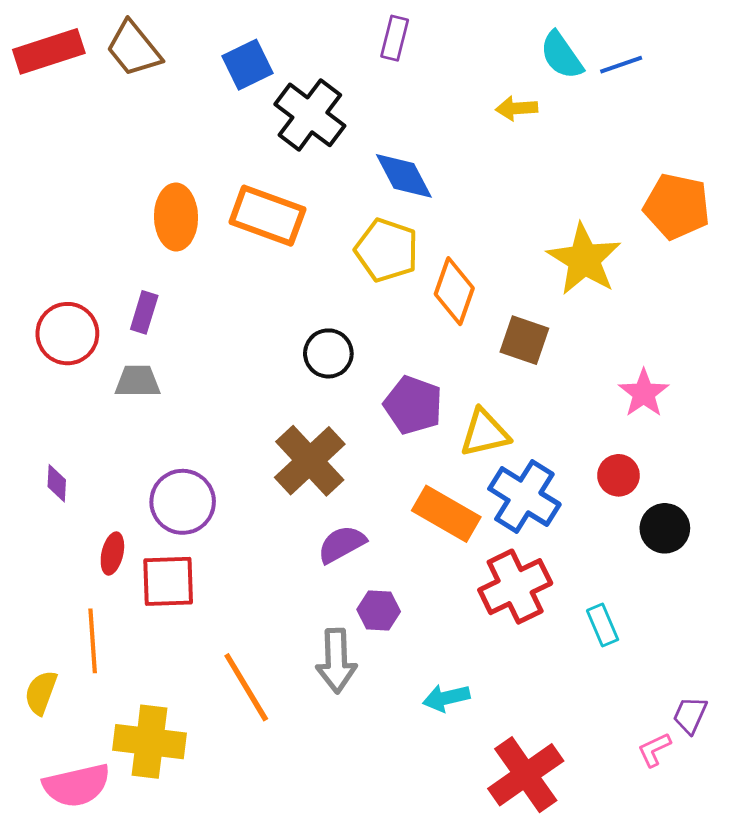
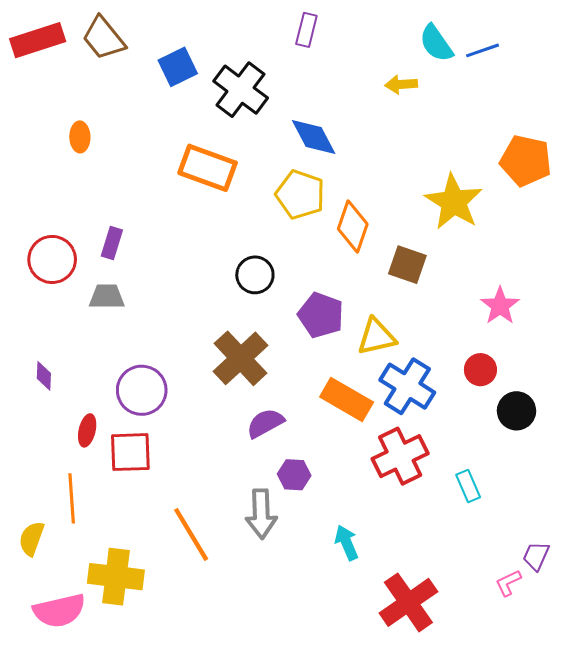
blue square: (248, 65) -> (178, 67), moved
orange ellipse: (176, 217) -> (80, 137), moved, size x0.6
cyan arrow: (446, 698) -> (347, 543), turned 80

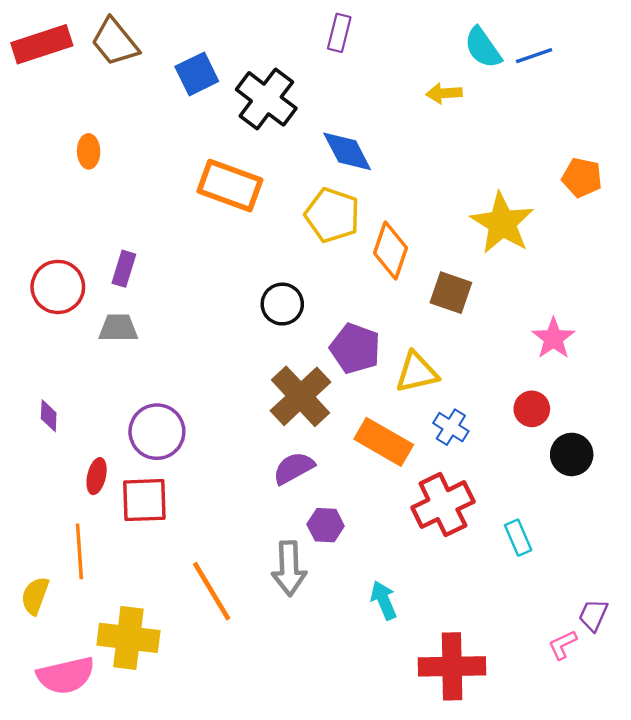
orange pentagon: (526, 161) -> (582, 178), size x0.7
brown cross: (241, 358) -> (300, 396), moved
blue cross: (407, 386) -> (451, 427), size x0.6
red cross: (408, 602) -> (452, 666), turned 34

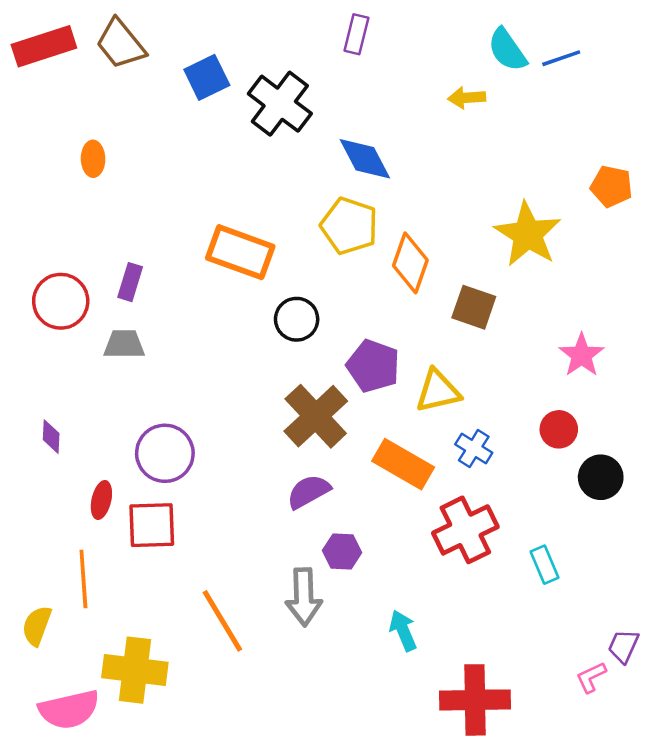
orange rectangle: (230, 186) -> (240, 252), moved

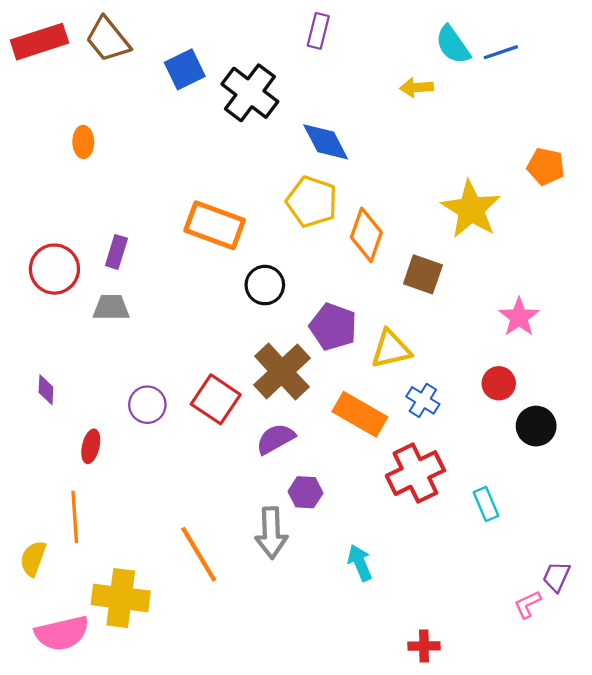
purple circle: (165, 453) -> (147, 405), size x0.7
red square: (152, 525) -> (216, 399), moved, turned 36
red cross: (475, 700) -> (424, 646), moved, size x0.5

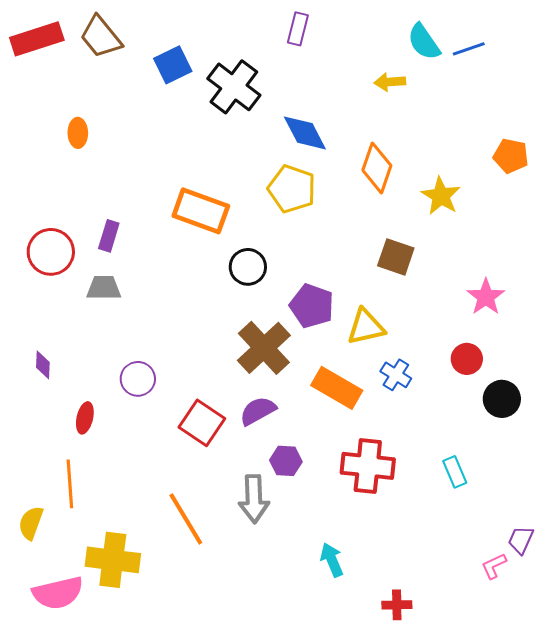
yellow star: (471, 209) -> (441, 196), size x0.7
orange diamond: (366, 235) -> (377, 168), moved
red square: (216, 399) -> (202, 423), moved
red cross: (415, 473) -> (368, 466), moved, turned 32
cyan arrow: (360, 563) -> (332, 560), moved

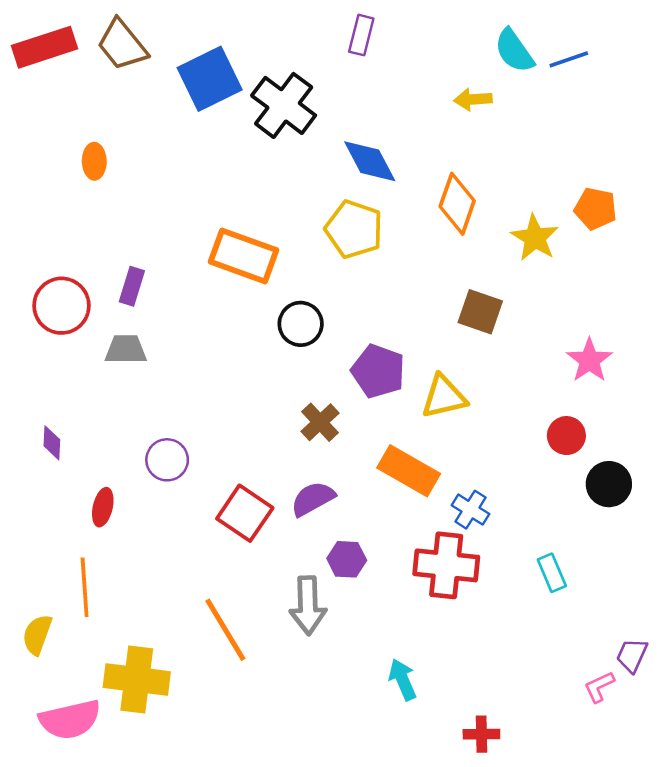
blue square: (173, 65) -> (210, 79), size x1.4
orange pentagon: (511, 156) -> (596, 209), moved
brown cross: (264, 348) -> (320, 422), size x0.6
blue cross: (396, 375) -> (471, 510), moved

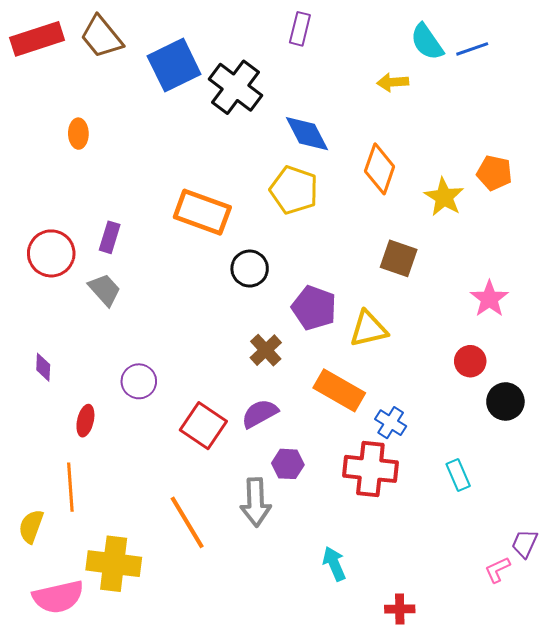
gray trapezoid: (126, 349) -> (105, 290), turned 48

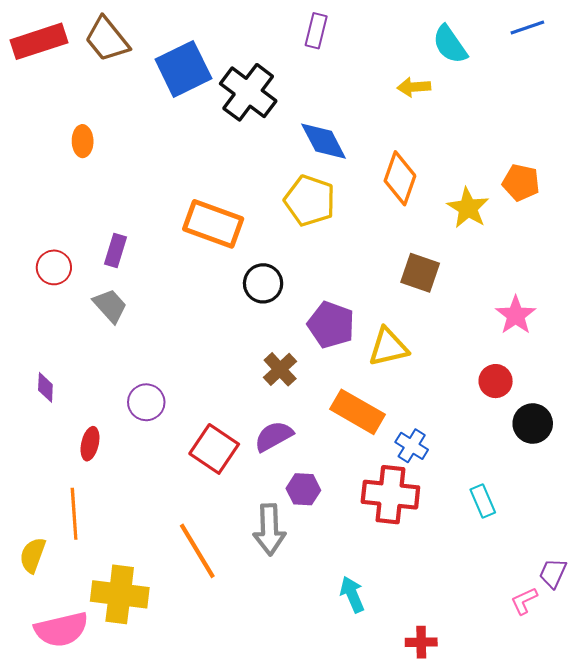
blue line: (472, 49) -> (527, 28), moved
red circle: (51, 253) -> (54, 267), size x0.7

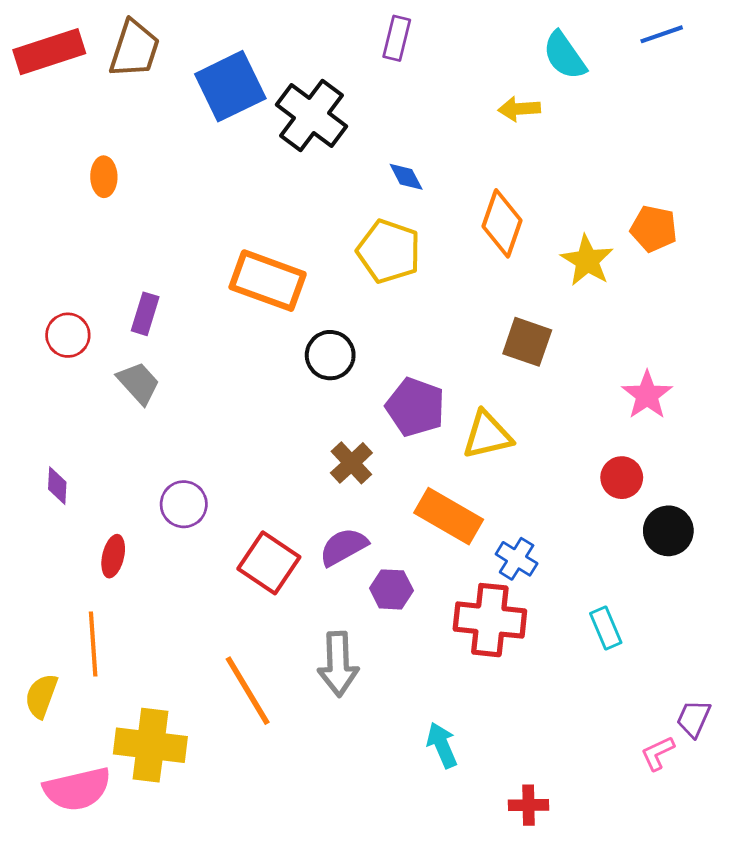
brown trapezoid: (107, 39) -> (134, 49), turned -123
blue diamond: (324, 141) -> (406, 177), size x0.6
purple hexagon: (303, 489) -> (391, 589), moved

